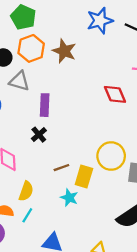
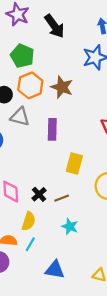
purple rectangle: (45, 105) -> (52, 129), moved
black cross: (39, 135) -> (39, 194), moved
yellow rectangle: (84, 177) -> (74, 164), moved

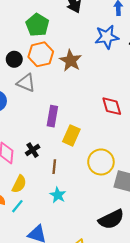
purple rectangle: (52, 129) -> (52, 116), moved
black cross: (39, 194) -> (33, 150), moved
brown line: (62, 198) -> (54, 167), turned -72

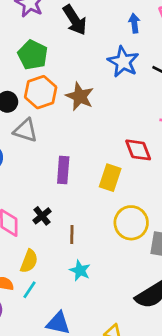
blue star: (107, 37) -> (123, 62), turned -30
yellow rectangle: (71, 135) -> (110, 178), moved

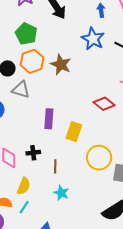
red diamond: (138, 150) -> (104, 104), turned -30
yellow rectangle: (110, 178) -> (74, 132), moved
black cross: (42, 216) -> (33, 153), turned 32

